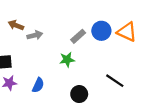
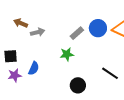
blue semicircle: (38, 85) -> (34, 68), moved

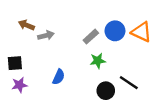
green star: (67, 54) -> (98, 61), moved
blue semicircle: (34, 68) -> (59, 77), moved
black circle: (78, 85) -> (106, 91), moved

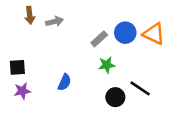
brown arrow: (26, 25) -> (30, 15), moved, turned -119
gray arrow: (46, 35) -> (55, 21), moved

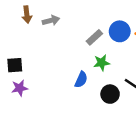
blue semicircle: (64, 82) -> (81, 80), moved

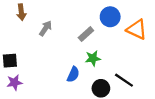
gray arrow: (51, 20) -> (46, 28), moved, turned -42
blue circle: (120, 31) -> (110, 17), moved

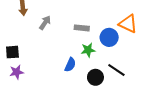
blue circle: (110, 17) -> (109, 37), moved
gray rectangle: (86, 34) -> (82, 28), turned 48

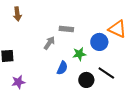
gray arrow: (45, 23) -> (49, 43), moved
gray rectangle: (82, 28) -> (66, 29), moved
purple star: (17, 72) -> (18, 82), moved

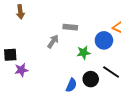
blue semicircle: (62, 68) -> (71, 85), moved
purple star: (18, 82) -> (21, 70), moved

